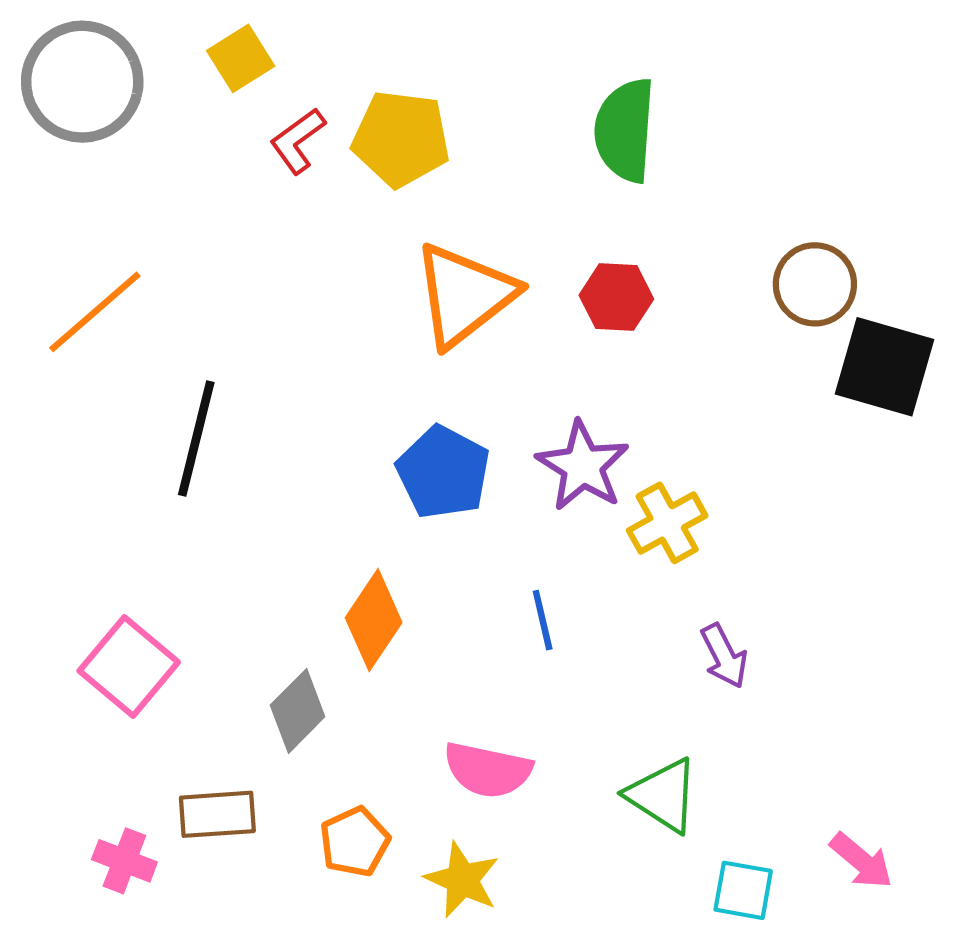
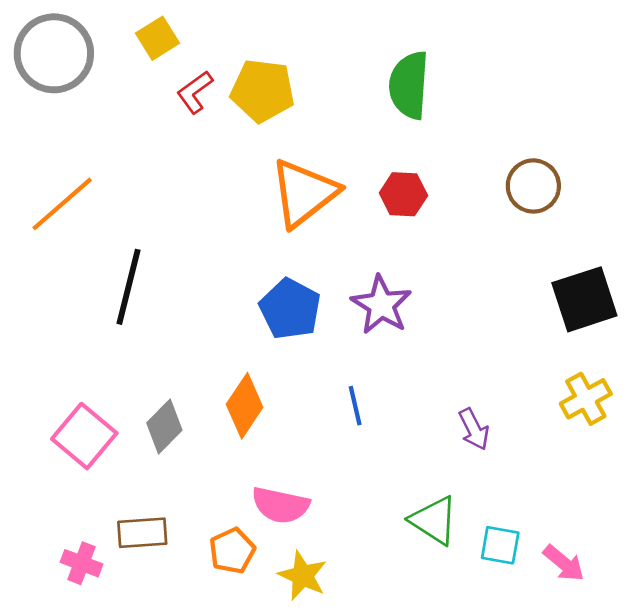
black square: (885, 367) -> (584, 299), moved, turned -34
yellow cross: (667, 523) -> (586, 399), moved
gray diamond: (298, 711) -> (164, 426), moved
pink semicircle: (488, 770) -> (280, 505), moved
cyan square: (743, 890) -> (500, 545), moved

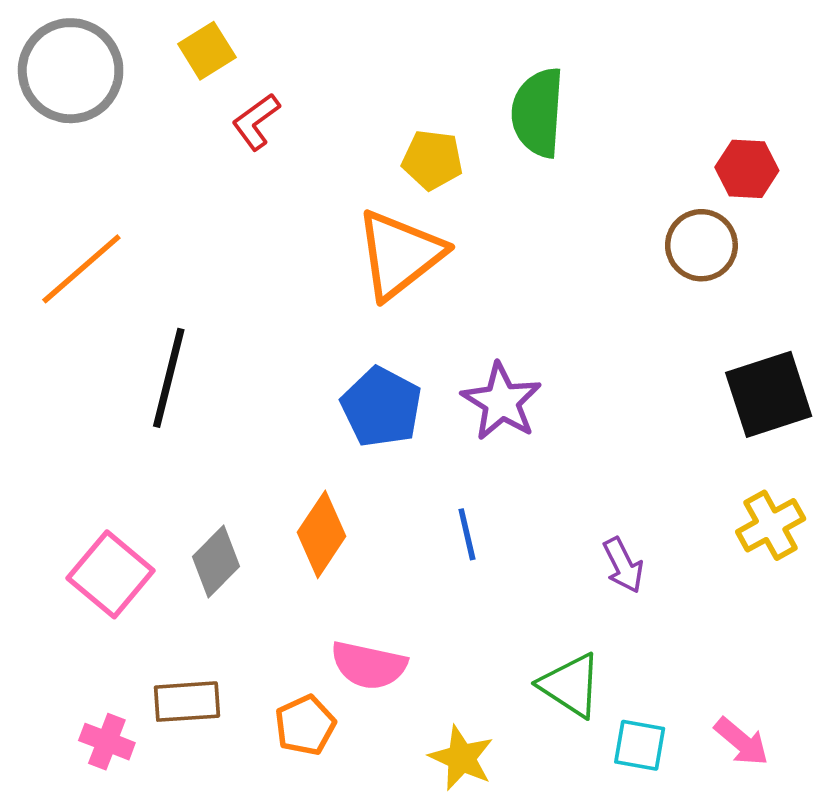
yellow pentagon: (263, 91) -> (432, 160), moved, size x0.7
red hexagon: (403, 194) -> (747, 169), moved
cyan square: (500, 545) -> (640, 745), moved
yellow star: (303, 576) -> (461, 758), moved

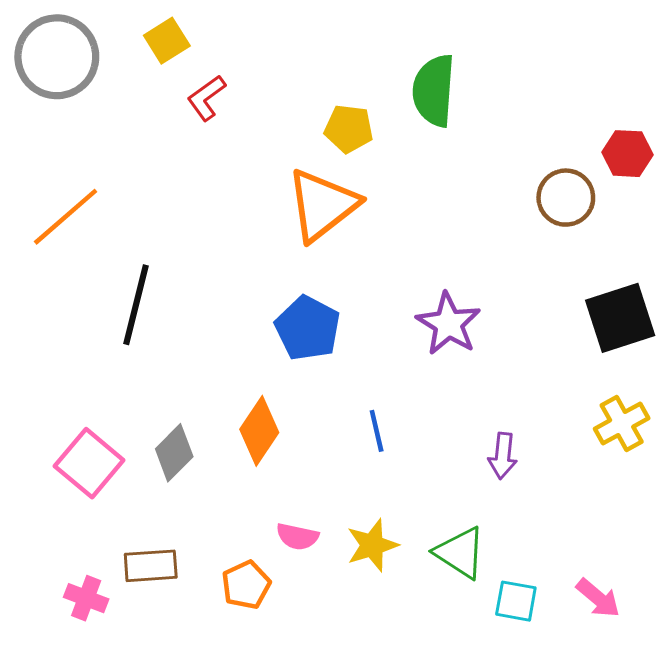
red hexagon: (747, 169) -> (627, 154), moved
purple star: (501, 402) -> (448, 324), moved
purple arrow: (623, 565) -> (503, 456), turned 33
pink semicircle: (369, 665) -> (297, 536), size x0.7
yellow star: (461, 758) -> (372, 545), moved, turned 30

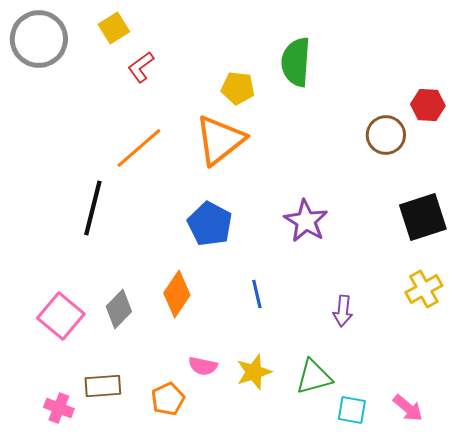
orange line: (66, 217) -> (139, 148), moved
green triangle: (460, 553) -> (314, 377), turned -48

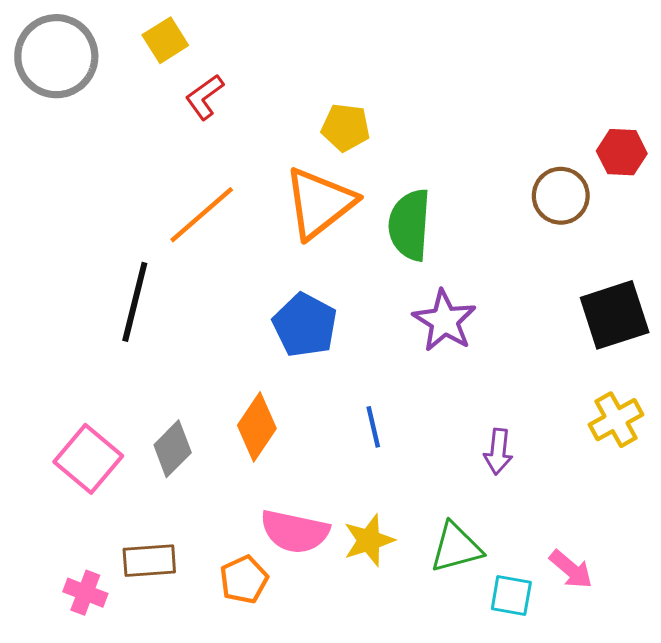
green semicircle: (296, 62) -> (410, 225), moved
pink semicircle: (203, 366) -> (295, 532), size x1.6
pink arrow: (408, 408) -> (571, 569), moved

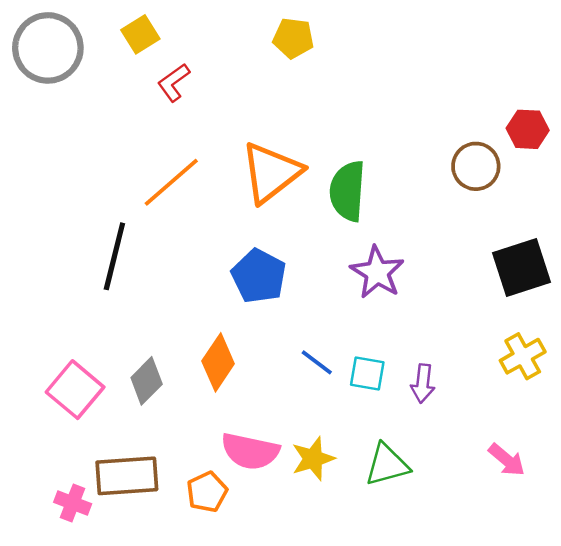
yellow pentagon: (346, 127) -> (293, 38), moved
blue line: (373, 427) -> (317, 362), turned -40
brown rectangle: (149, 561) -> (127, 476), size x1.4
pink arrow: (571, 569) -> (507, 460), moved
cyan square: (511, 596) -> (367, 374), moved

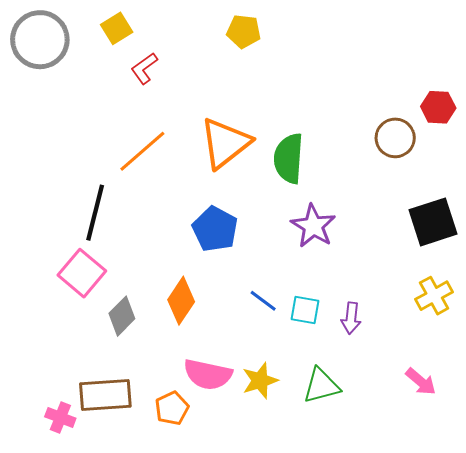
pink square: (75, 390) -> (82, 273), moved

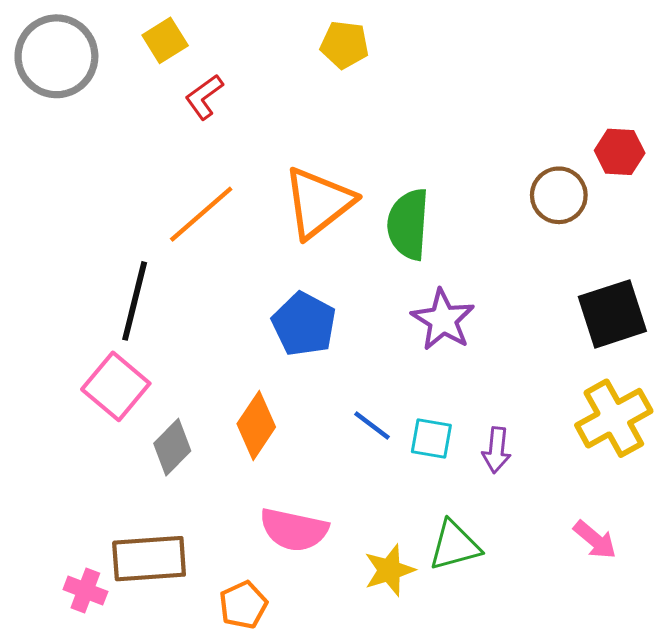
yellow cross: (434, 296) -> (614, 418), size x1.4
yellow star: (260, 381) -> (389, 570), moved
orange pentagon: (172, 408) -> (243, 605), moved

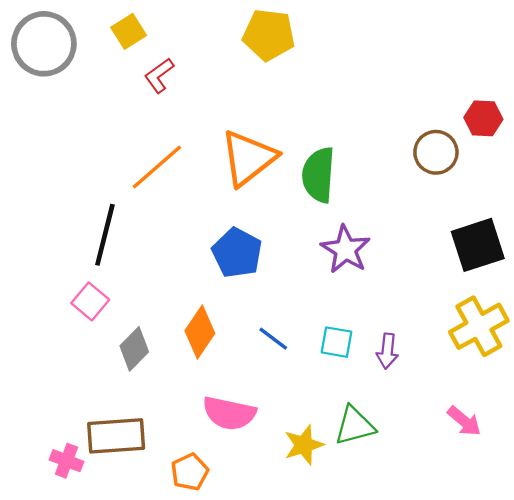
yellow pentagon: (345, 45) -> (269, 35), size x1.4
pink square: (116, 386) -> (90, 301), size x0.7
blue line: (372, 425) -> (273, 339), moved

